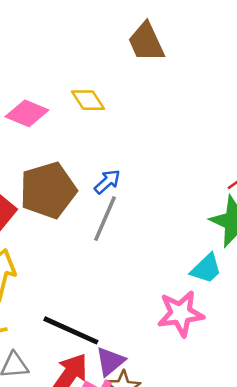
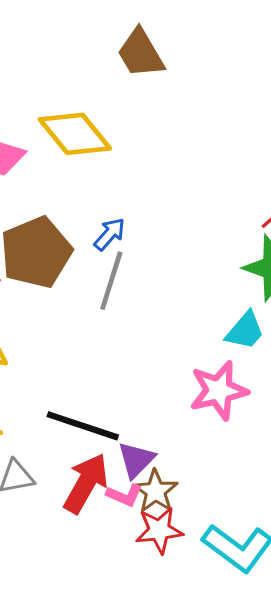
yellow diamond: (88, 100) -> (75, 134), size x1.6

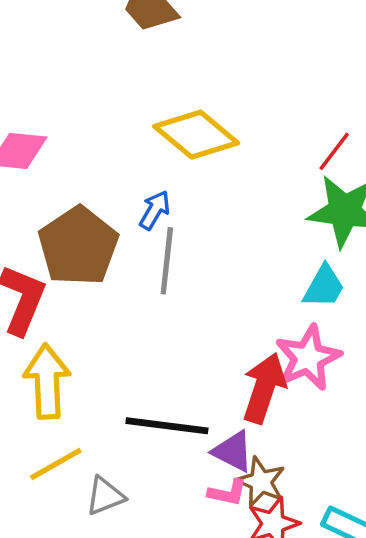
yellow diamond: (75, 134) -> (196, 135), moved
purple triangle: (136, 460) -> (233, 451), turned -36
red arrow: (86, 483) -> (264, 388), moved

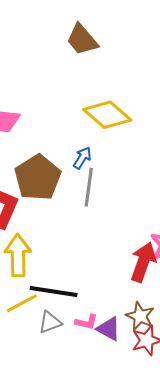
black line: (167, 426) -> (54, 291), moved
purple triangle: (233, 451) -> (109, 329), moved
pink L-shape: (228, 493) -> (86, 322), moved

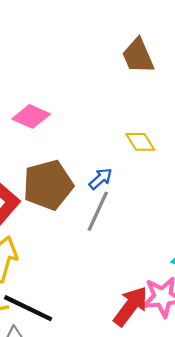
yellow diamond: (107, 115) -> (140, 142), size x0.6

